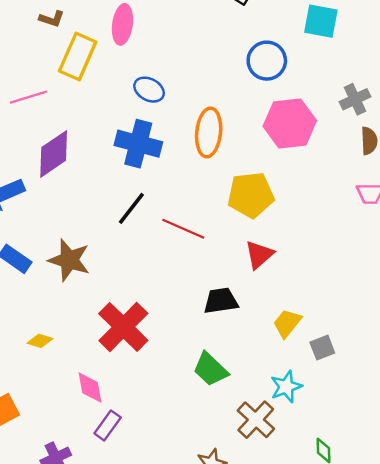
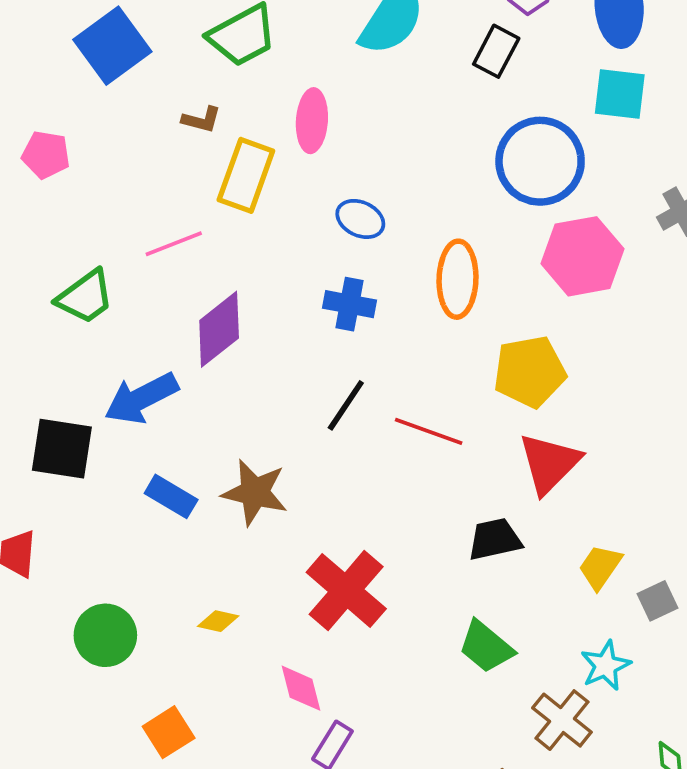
blue circle: (267, 61) -> (540, 161), size x1.4
blue cross: (138, 144) -> (350, 304), size x0.7
red triangle: (259, 255) -> (549, 463), size x1.4

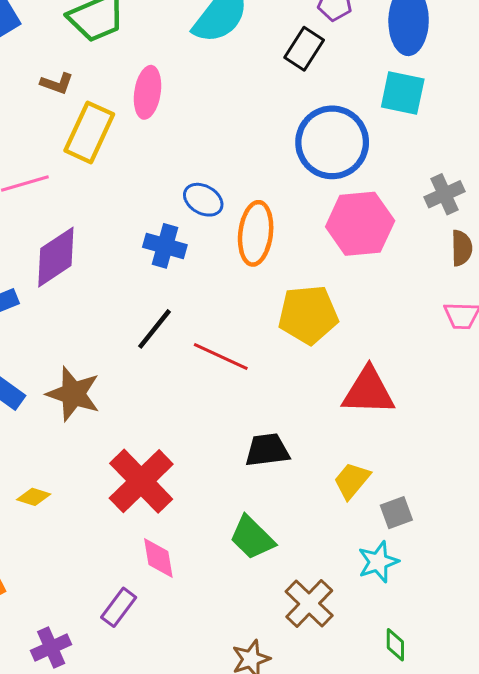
blue ellipse: (360, 219) -> (203, 200), moved
red triangle: (549, 463) -> (368, 391), moved, turned 42
cyan star: (606, 666) -> (378, 562), moved
pink diamond: (301, 688) -> (158, 558), moved

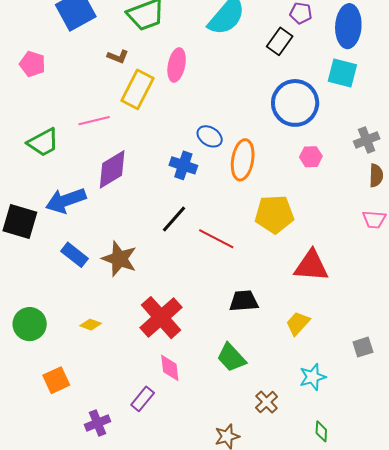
pink hexagon: (360, 224) -> (311, 157), size x0.5
gray square: (396, 513) -> (363, 347), moved
brown cross: (309, 604) -> (267, 402), size x0.7

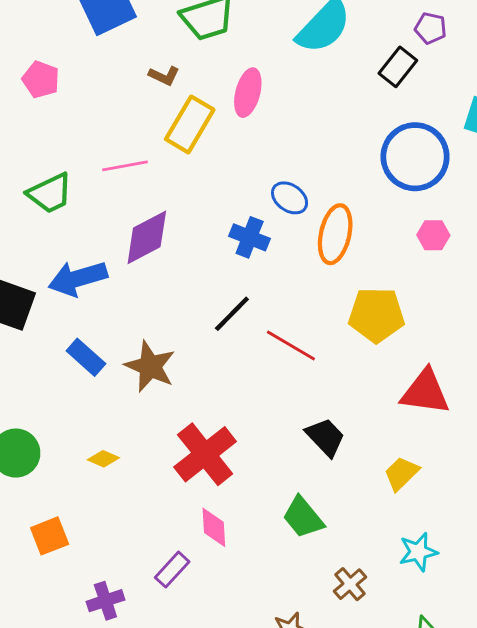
black trapezoid: (244, 301) -> (325, 437), turned 48

